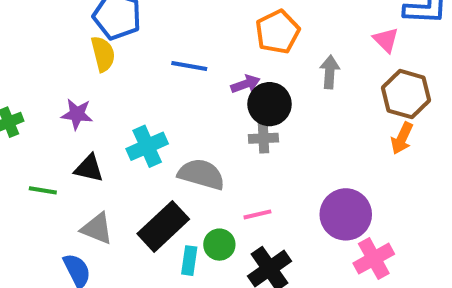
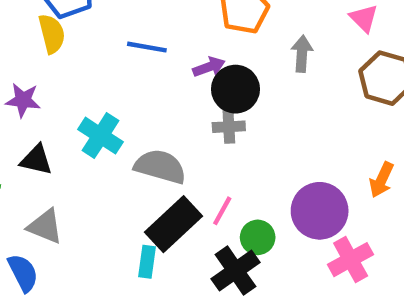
orange arrow: (402, 138) -> (382, 180), moved
cyan cross: (147, 146) -> (100, 136), turned -33
pink line: (257, 214) -> (222, 211), turned -48
black rectangle: (163, 226) -> (174, 224), moved
green circle: (219, 245) -> (258, 237), moved

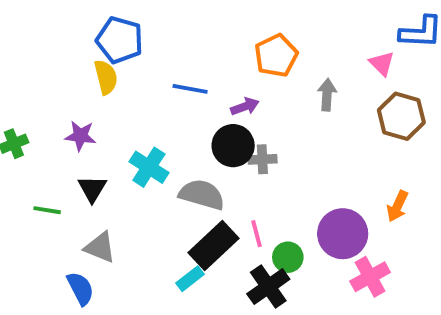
black circle: (235, 89) -> (233, 146), moved
black triangle: (36, 160) -> (92, 189), turned 48
pink line: (222, 211) -> (257, 234), turned -44
cyan rectangle: (147, 262) -> (190, 279), turned 44

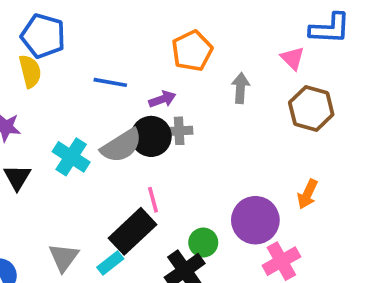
gray cross: (262, 159) -> (179, 131), moved
gray semicircle: (202, 195) -> (121, 146), moved, turned 132
pink line: (257, 234) -> (153, 200), moved
gray triangle: (100, 247) -> (64, 257), moved, turned 44

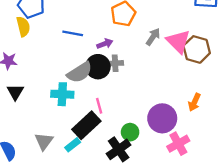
pink triangle: (293, 58) -> (178, 41), moved, size x1.6
gray arrow: (240, 88) -> (153, 37), turned 30
cyan cross: (71, 157) -> (62, 94), moved, turned -30

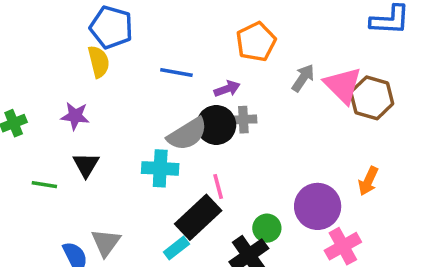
gray triangle: (44, 141) -> (106, 243), moved

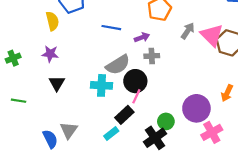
yellow semicircle: (99, 62) -> (52, 21), moved
black circle: (216, 125) -> (135, 81), moved
green line: (44, 185) -> (19, 101), moved
pink line: (218, 186) -> (136, 96), turned 40
black rectangle: (198, 217) -> (124, 115), size x0.7

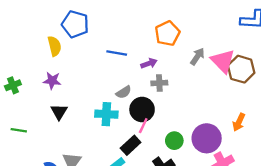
gray semicircle: (118, 65) -> (124, 92), size x0.6
green circle: (166, 121) -> (174, 141), moved

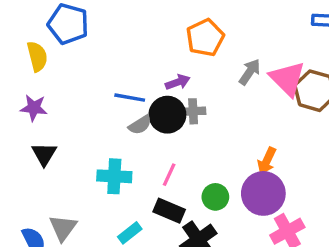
blue line: (117, 53) -> (130, 98), moved
black circle: (142, 109) -> (167, 115), moved
cyan cross: (106, 114) -> (114, 176), moved
orange arrow: (239, 122) -> (267, 161), moved
black rectangle: (131, 145) -> (169, 211), moved, turned 66

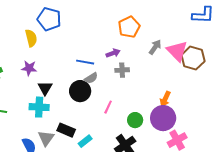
black circle: (167, 115) -> (80, 91), moved
black triangle: (44, 154) -> (45, 88), moved
cyan cross: (114, 176) -> (39, 107), moved
black rectangle: (169, 211) -> (66, 130), moved

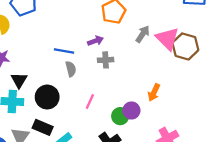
gray semicircle: (91, 78) -> (71, 69), turned -72
black circle: (80, 91) -> (47, 97), moved
purple circle: (163, 118) -> (131, 110), moved, size x0.6

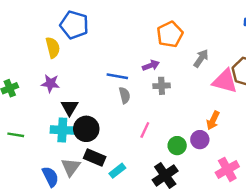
pink triangle: (167, 39) -> (225, 81), moved, turned -30
black circle: (47, 97) -> (86, 129), moved
purple circle: (131, 110) -> (200, 140), moved

